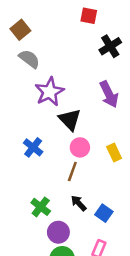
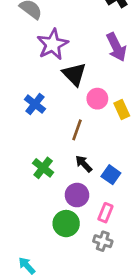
pink circle: (80, 147) -> (97, 99), moved
purple circle: (58, 232) -> (77, 195), moved

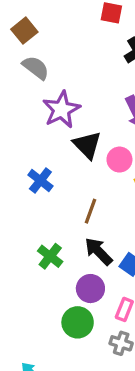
pink circle: (97, 99) -> (119, 160), moved
black arrow: (84, 164) -> (99, 251), size x1.4

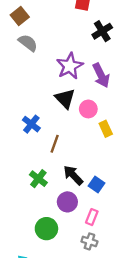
purple star: (61, 110) -> (70, 66), moved
brown line: (90, 211) -> (55, 144), moved
green circle: (78, 322) -> (46, 229), moved

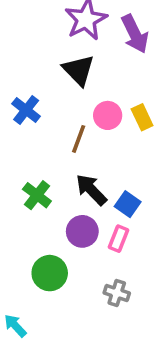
pink circle: (88, 109) -> (108, 115), moved
brown line: (55, 144) -> (79, 139), moved
pink rectangle: (92, 217) -> (119, 239), moved

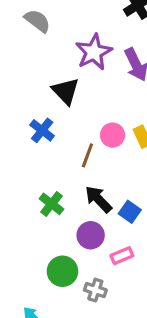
black triangle: (79, 70) -> (66, 91), moved
pink rectangle: (119, 239) -> (122, 256), moved, turned 45
gray cross: (117, 293) -> (95, 290), moved

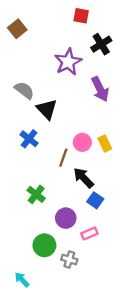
gray semicircle: (37, 21) -> (24, 90), moved
purple star: (94, 52) -> (68, 62), moved
black arrow: (98, 199) -> (83, 178), moved

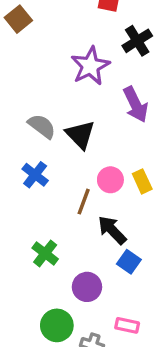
gray semicircle: (24, 90) -> (42, 126), moved
black triangle: (47, 109) -> (80, 135), moved
pink rectangle: (89, 233) -> (127, 325), moved, turned 35

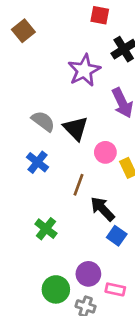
pink circle: (110, 180) -> (105, 152), moved
purple circle: (87, 287) -> (88, 274), moved

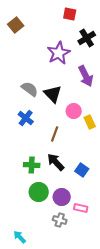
black arrow: (103, 209) -> (56, 162), moved
green cross: (46, 229) -> (32, 165), turned -35
green circle: (56, 289) -> (39, 192), moved

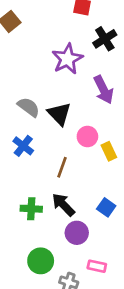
blue square: (82, 170) -> (106, 207), moved
green circle: (39, 192) -> (41, 261), moved
purple circle: (62, 197) -> (77, 233), moved

